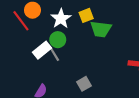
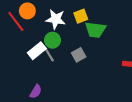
white star: (61, 19) -> (56, 19), turned -30
gray square: (84, 84) -> (79, 55), moved

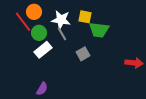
yellow square: (81, 16) -> (85, 17), turned 32
green circle: (52, 40) -> (39, 33), moved
gray line: (49, 55) -> (62, 34), moved

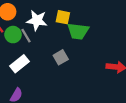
gray line: (62, 34) -> (26, 36), moved
white rectangle: (43, 50) -> (20, 64), moved

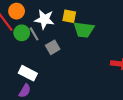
gray square: (61, 57) -> (53, 47), moved
white rectangle: (20, 64) -> (28, 73), moved, turned 66

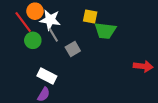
white star: (44, 19) -> (50, 20), moved
green circle: (22, 33) -> (33, 40), moved

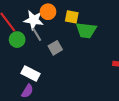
orange circle: (35, 11) -> (48, 12), moved

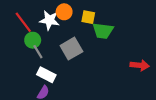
gray line: (37, 34) -> (38, 52), moved
gray square: (55, 48) -> (71, 49), size x1.5

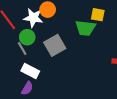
yellow square: (88, 17) -> (98, 15), moved
green circle: (33, 40) -> (27, 37), moved

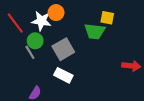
white rectangle: (30, 71) -> (63, 75), moved

